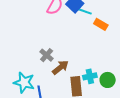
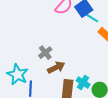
cyan cross: (90, 76) -> (83, 82), turned 32

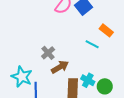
cyan line: (92, 18) -> (92, 44), moved

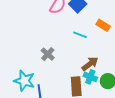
cyan line: (92, 44) -> (80, 35), moved
brown arrow: (60, 67) -> (90, 64), moved

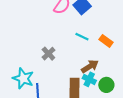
orange rectangle: (103, 25) -> (106, 41), moved

